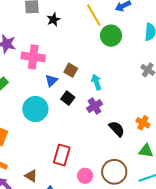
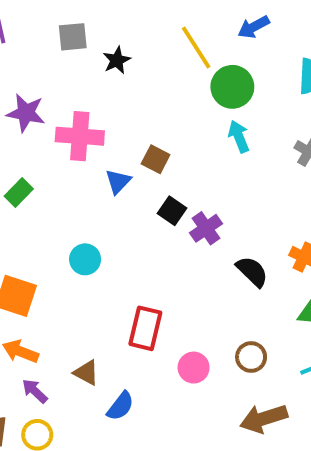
cyan arrow: (96, 82) -> (239, 136), moved
black square: (68, 98) -> (172, 211), moved
cyan circle: (35, 109) -> (85, 259), moved, size x0.6
brown circle: (114, 172) -> (251, 357), size x0.6

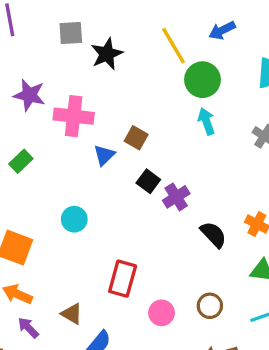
black star: (117, 60) -> (107, 54), size x1.4

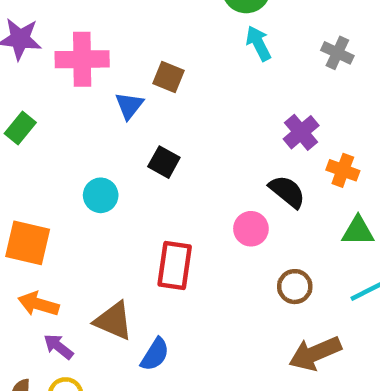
black square: (148, 181) -> (164, 162), moved
purple cross: (176, 197) -> (301, 132), moved
pink circle: (162, 313) -> (251, 229), moved
brown triangle: (72, 314) -> (114, 321), size x1.4

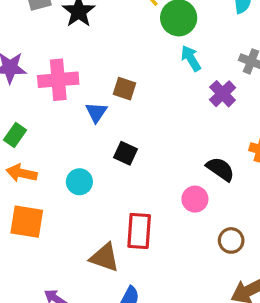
purple cross: (301, 132) -> (223, 94), moved
orange arrow: (38, 304) -> (22, 173), moved
brown triangle: (114, 321) -> (105, 257), moved

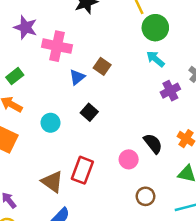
cyan arrow: (191, 58) -> (155, 59), turned -36

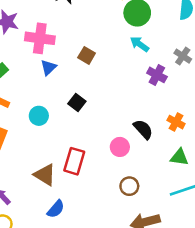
blue triangle: (77, 77) -> (48, 67), moved
purple cross: (170, 91) -> (157, 75), turned -30
brown circle: (145, 196) -> (129, 186), moved

